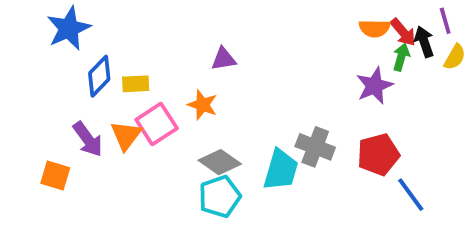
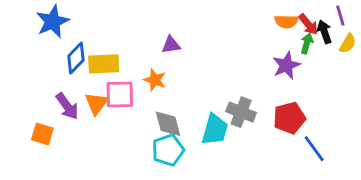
yellow rectangle: (136, 84) -> (104, 64), size x1.5
pink square: (157, 124) -> (120, 95), turned 32
gray diamond: (220, 162) -> (168, 124), turned 40

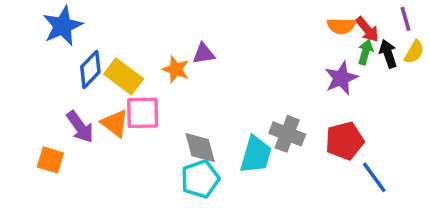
black arrow: (324, 32) -> (388, 54), moved
yellow rectangle: (104, 64) -> (124, 76), turned 40
orange star: (155, 80) -> (176, 69), moved
orange triangle: (96, 103) -> (115, 123), turned -30

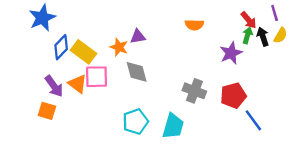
orange semicircle: (341, 26) -> (194, 25), moved
gray diamond: (200, 148) -> (137, 72), moved
cyan trapezoid: (256, 155) -> (173, 126), moved
orange square: (50, 160) -> (47, 111), moved

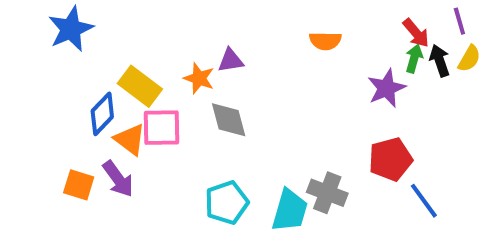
blue diamond: (61, 47) -> (102, 114), moved
purple arrow: (54, 86) -> (118, 179), moved
gray cross: (194, 91) -> (327, 193), moved

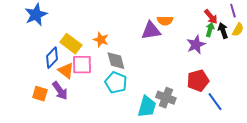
purple triangle: (231, 61) -> (151, 31), moved, size x1.5
cyan pentagon: (227, 203) -> (116, 83), moved, turned -30

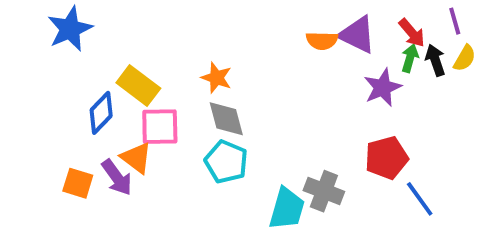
purple triangle: (151, 31) -> (357, 35), moved, turned 35
orange star: (101, 40) -> (216, 78), moved
orange triangle: (66, 71) -> (136, 158), moved

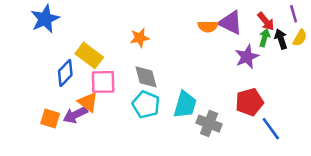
orange star: (216, 78) -> (140, 38), moved, turned -30
purple arrow: (117, 177) -> (75, 115), turned 100
cyan trapezoid: (287, 209) -> (185, 105), moved

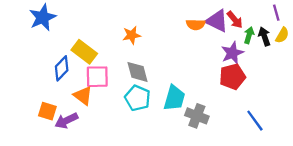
red arrow: (266, 21) -> (235, 20), moved
red pentagon: (249, 102) -> (232, 77), moved
purple arrow: (75, 115) -> (66, 121), moved

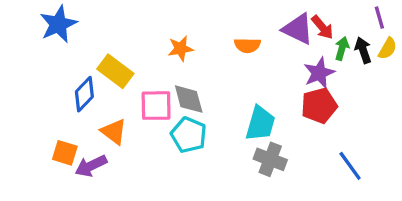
orange semicircle: (196, 25) -> (247, 45), moved
pink square: (97, 77) -> (156, 106), moved
cyan trapezoid: (174, 98) -> (260, 123), moved

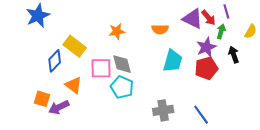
purple line: (379, 18) -> (226, 11), moved
black arrow: (363, 50) -> (234, 55), moved
cyan trapezoid: (260, 123) -> (173, 61), moved
gray cross: (270, 159) -> (163, 110), moved, turned -30
blue line: (350, 166) -> (201, 115), moved

